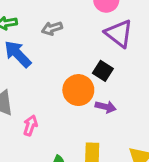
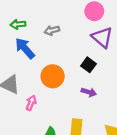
orange circle: (78, 90) -> (53, 76), moved

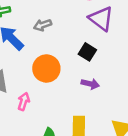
gray arrow: (52, 30) -> (43, 25), moved

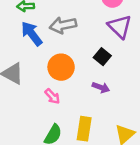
gray arrow: (43, 25) -> (63, 25), size x1.5
pink arrow: (24, 101) -> (52, 96), moved, turned 112

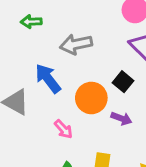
blue arrow: (32, 34) -> (48, 78), moved
orange circle: (61, 67) -> (91, 98), moved

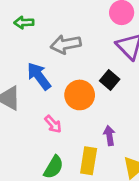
purple arrow: (121, 118) -> (109, 135), moved, turned -120

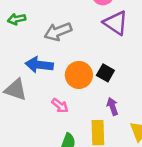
blue arrow: (39, 76) -> (39, 65), turned -36
black square: (110, 80) -> (105, 73), moved

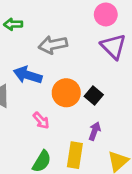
purple arrow: (112, 106) -> (95, 131), turned 30

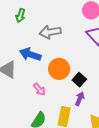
green arrow: (13, 24) -> (20, 15), turned -72
black square: (94, 96) -> (79, 80), moved

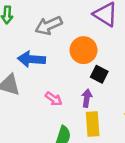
orange circle: (59, 69) -> (84, 50), moved
purple arrow: (80, 99) -> (87, 98), moved

